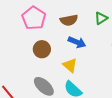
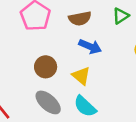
brown circle: (42, 49) -> (46, 67), moved

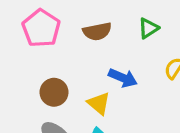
blue arrow: (90, 46) -> (123, 78), moved

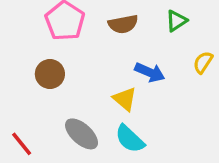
brown circle: (54, 92) -> (50, 74), moved

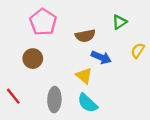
brown semicircle: (123, 24) -> (85, 36), moved
gray ellipse: (82, 134) -> (54, 100), turned 50
red line: (22, 144) -> (13, 96), moved

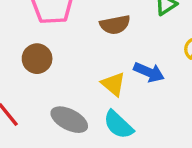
blue arrow: (101, 57) -> (149, 72), moved
gray ellipse: (54, 100) -> (69, 120), turned -65

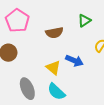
gray ellipse: (69, 120) -> (27, 89), turned 40

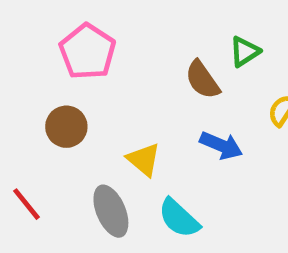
brown semicircle: (54, 33) -> (202, 80), moved, turned 66
yellow triangle: (53, 68) -> (144, 160), moved

